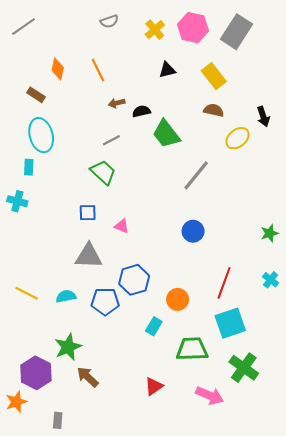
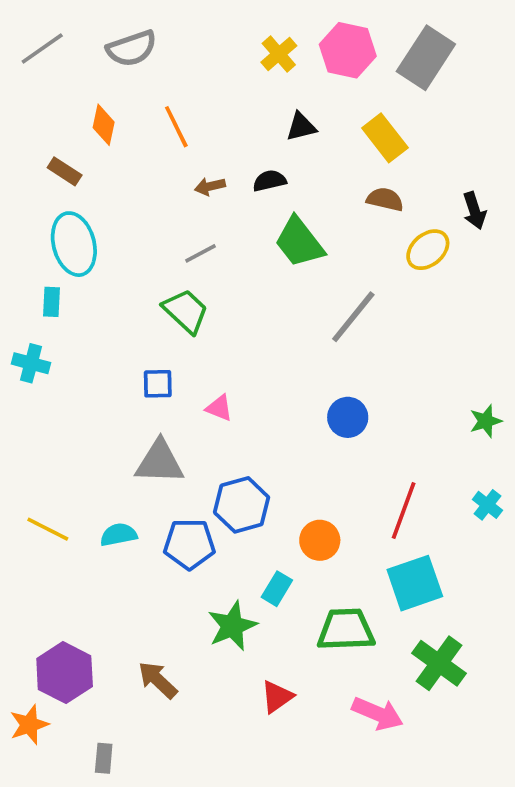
gray semicircle: (109, 21) -> (132, 48), moved, size x1.5
black semicircle: (141, 111) -> (269, 181), moved
green star: (68, 347) -> (232, 626), moved

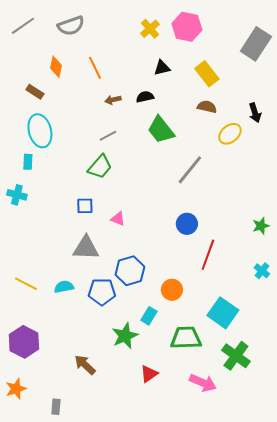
gray rectangle: (426, 58) -> (256, 44), moved
green trapezoid: (186, 311) -> (100, 167), turned 88
red line: (404, 510) -> (208, 255), moved
cyan square: (415, 583) -> (223, 313), turned -36
purple hexagon: (65, 673) -> (24, 342), moved

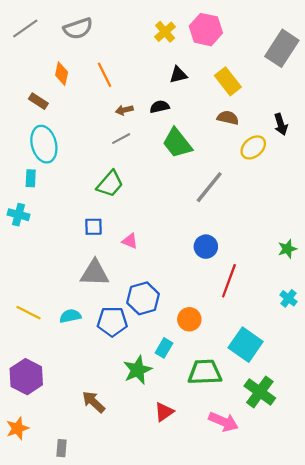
gray line: (108, 136) -> (121, 139), moved

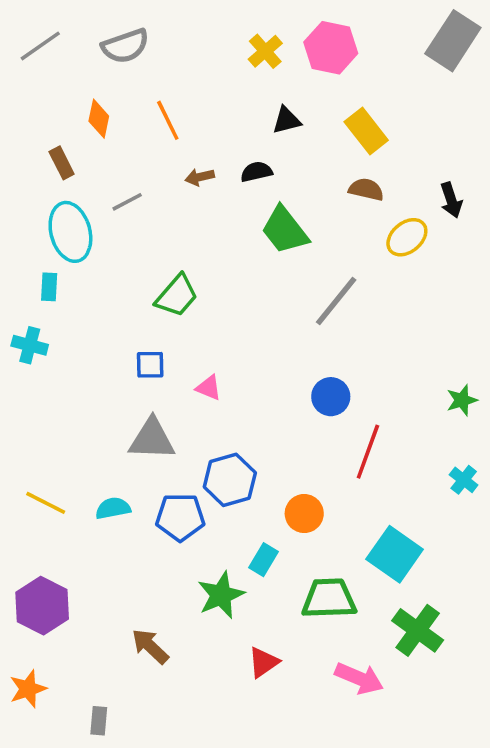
gray rectangle: (282, 48) -> (453, 41), moved
brown rectangle: (38, 101) -> (62, 163), turned 30
gray line: (121, 139) -> (127, 202), moved

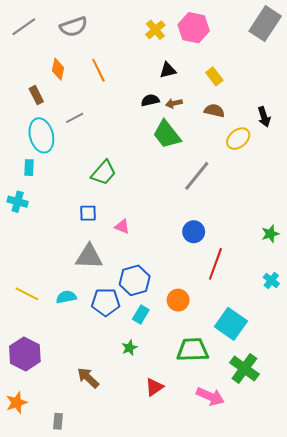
yellow rectangle: (366, 131) -> (214, 76), size x0.7
brown arrow: (200, 177) -> (174, 103), moved
cyan rectangle: (263, 560) -> (141, 315), moved
green star: (221, 595) -> (129, 348), size x0.6

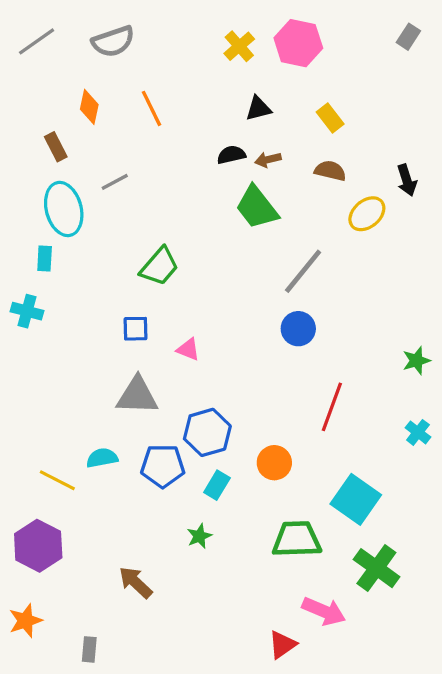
gray rectangle: (265, 24) -> (408, 37), size x0.5
blue circle: (194, 232) -> (298, 329), moved
yellow line: (27, 294) -> (57, 480), moved
red triangle: (154, 387) -> (282, 645), moved

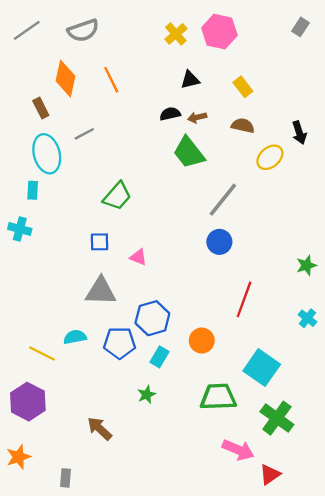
orange diamond: (89, 107) -> (66, 79), size x1.4
red triangle: (282, 645) -> (270, 474), moved

